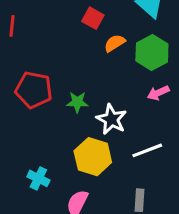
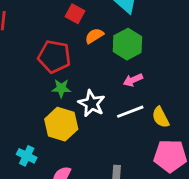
red pentagon: (34, 90) -> (54, 57), moved
white line: (147, 150) -> (130, 112), moved
yellow hexagon: (93, 157) -> (61, 124), moved

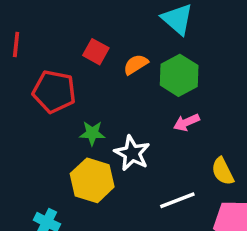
red square: (75, 14) -> (96, 52), moved
red pentagon: (54, 57) -> (54, 92), moved
white line: (130, 112) -> (177, 200), moved

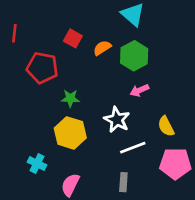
white star: (132, 153) -> (117, 120), moved

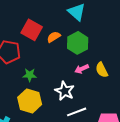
red square: (73, 38) -> (32, 30), size x1.5
yellow semicircle: (166, 126) -> (102, 70), moved

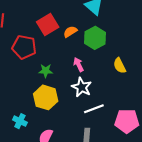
red square: (32, 30) -> (48, 24), turned 30
pink arrow: (82, 69) -> (79, 65), moved, turned 88

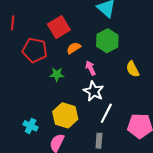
orange semicircle: (70, 32) -> (74, 48), moved
yellow hexagon: (46, 97) -> (65, 115), moved
white line: (94, 109) -> (106, 113), turned -42

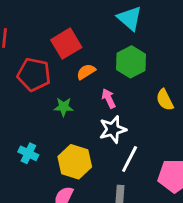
white star: (94, 91) -> (113, 129), turned 30
cyan cross: (31, 126) -> (28, 153), moved

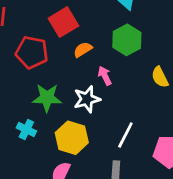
green star: (64, 107) -> (47, 98), moved, size x1.5
white star: (113, 129) -> (87, 99), moved

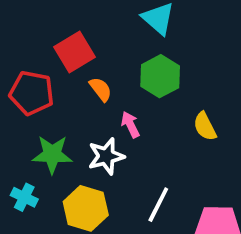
orange semicircle: (83, 50) -> (101, 89), turned 84

